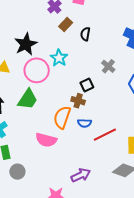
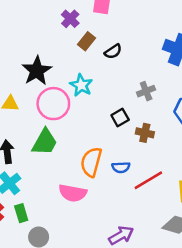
black semicircle: (85, 34) -> (113, 51), turned -128
gray cross: (108, 66) -> (146, 91), turned 32
brown cross: (78, 101) -> (145, 133), moved

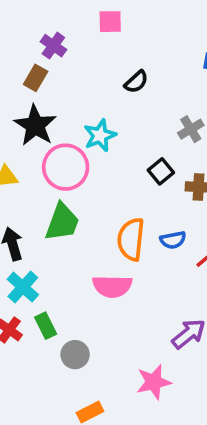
purple cross: (70, 19) -> (53, 46), moved
brown rectangle: (86, 41) -> (36, 78), moved
cyan star: (81, 85) -> (100, 135), turned 30

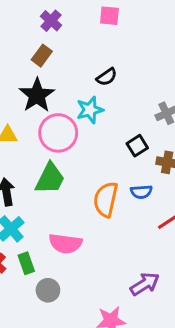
purple cross: (53, 46) -> (51, 21), moved
black semicircle: (136, 82) -> (107, 77), moved
blue semicircle: (173, 240) -> (141, 192), moved
pink semicircle: (112, 286) -> (65, 244), moved

